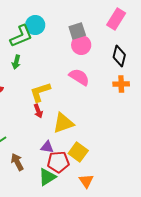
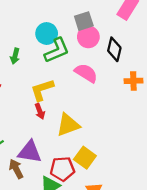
cyan circle: (35, 25) -> (47, 34), moved
green L-shape: (21, 36) -> (57, 50), moved
black diamond: (119, 56) -> (114, 49), moved
purple triangle: (47, 147) -> (30, 152), moved, size x1.6

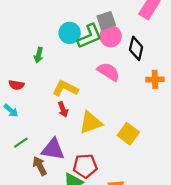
green L-shape: (57, 50) -> (90, 36), moved
yellow L-shape: (42, 90) -> (65, 88), turned 45
yellow square: (85, 158) -> (128, 134), moved

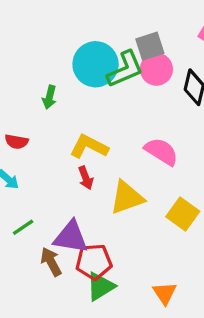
cyan circle: (70, 33) -> (96, 64), size x1.4
pink semicircle: (108, 72) -> (161, 151), moved
red pentagon: (85, 166) -> (94, 262), moved

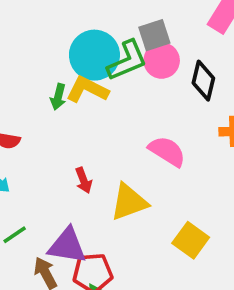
green arrow: (49, 97) -> (58, 97), moved
yellow L-shape: (89, 147) -> (87, 90), moved
yellow square: (183, 214) -> (191, 240), moved

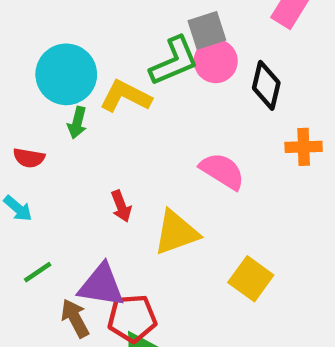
cyan circle: (94, 55) -> (66, 74), moved
green arrow: (58, 97) -> (77, 123), moved

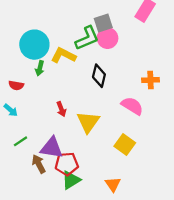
black diamond: (266, 85) -> (99, 76), moved
pink semicircle: (222, 171) -> (132, 106), moved
yellow triangle: (176, 233) -> (88, 122), turned -35

